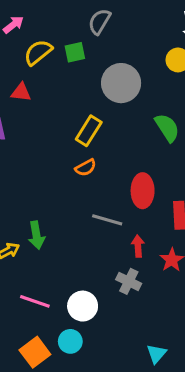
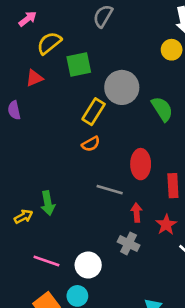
green square: (75, 52) -> (79, 65), moved, size x1.4
gray circle: (121, 83) -> (122, 87), moved
red triangle: (21, 92) -> (34, 78), turned -30

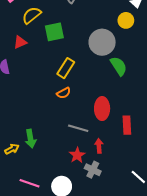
gray circle: (122, 87) -> (102, 42), moved
red star: (166, 225) -> (77, 155), moved

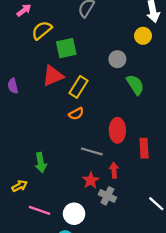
red triangle: (20, 42) -> (53, 76), moved, size x1.5
gray circle: (102, 42) -> (117, 59), size x0.6
yellow arrow: (12, 149) -> (20, 186), moved

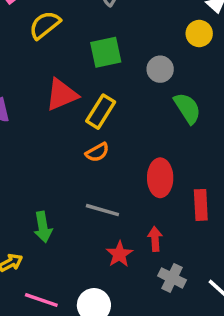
green square: (66, 48) -> (106, 52), moved
gray line: (92, 151) -> (102, 210), moved
gray cross: (107, 196) -> (172, 278), moved

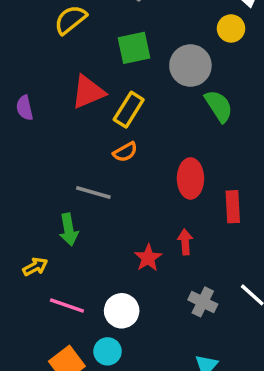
gray circle: (160, 69) -> (190, 66), size x1.5
gray line: (102, 210) -> (93, 193), moved
gray cross: (172, 278) -> (203, 302), moved

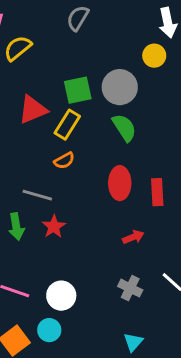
green square: (134, 48) -> (78, 90), moved
green semicircle: (219, 106) -> (124, 128), moved
red rectangle: (233, 207) -> (157, 192), moved
red arrow: (185, 242) -> (133, 237), moved, turned 72
red star: (148, 258) -> (54, 227), moved

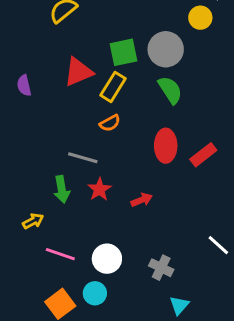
red rectangle: (157, 192) -> (203, 155), turned 55
red arrow: (133, 237) -> (142, 200), moved
gray cross: (130, 288) -> (161, 268), moved

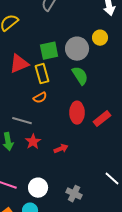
yellow circle: (200, 18) -> (100, 38), moved
yellow rectangle: (113, 87) -> (42, 74), turned -48

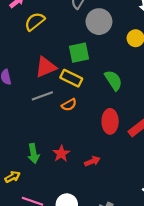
gray circle: (77, 49) -> (99, 22), moved
yellow rectangle: (42, 74) -> (71, 78), turned -48
gray line: (22, 121) -> (42, 96), moved, turned -36

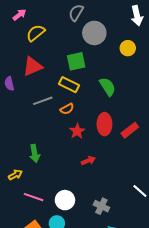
red triangle: (46, 67) -> (33, 66), moved
red star: (61, 154) -> (77, 131), moved

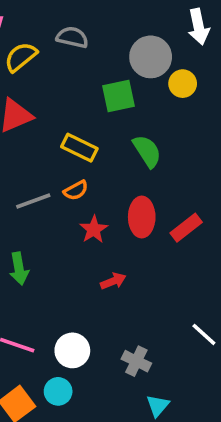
gray semicircle: (76, 13) -> (72, 37), moved, turned 72
gray circle: (94, 33) -> (151, 57), moved
green square: (76, 61) -> (119, 96), moved
gray line: (43, 101) -> (33, 201), moved

